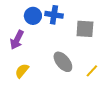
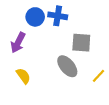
gray square: (85, 29) -> (81, 43), moved
yellow semicircle: (22, 71) -> (23, 76), turned 105

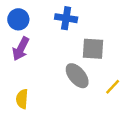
blue circle: (35, 17) -> (18, 19), moved
yellow semicircle: (23, 76) -> (22, 99), moved, turned -140

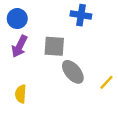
blue cross: (66, 18) -> (81, 15), moved
gray square: (93, 49) -> (54, 46), moved

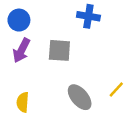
gray ellipse: (73, 72) -> (80, 97), moved

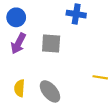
yellow line: (116, 90) -> (100, 77), turned 56
gray ellipse: (80, 97) -> (50, 91), moved

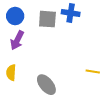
gray square: (51, 43) -> (47, 19), moved
yellow semicircle: (19, 88) -> (11, 73), moved

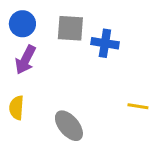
blue cross: (71, 13) -> (105, 43), moved

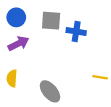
purple arrow: (25, 60) -> (18, 44), turned -144

